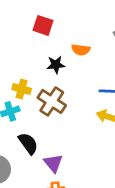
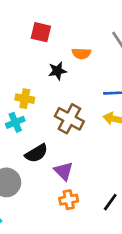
brown cross: (52, 101) -> (69, 119), moved
black semicircle: (28, 143) -> (36, 153), turned 100

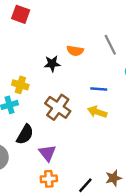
red square: (41, 32) -> (21, 14), moved
black semicircle: (36, 153) -> (25, 134), turned -36

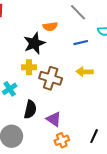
black star: (52, 64) -> (34, 43), size x1.5
yellow cross: (20, 85) -> (29, 67), moved
blue line: (99, 89) -> (81, 43), moved

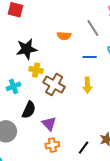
black star: (34, 43) -> (27, 49), moved
yellow arrow: (85, 72) -> (87, 85), turned -105

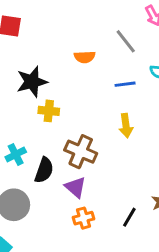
brown cross: (54, 85) -> (81, 152), moved
cyan cross: (14, 86) -> (16, 154), moved

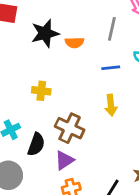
gray line: (126, 41) -> (112, 29), turned 50
black star: (32, 82) -> (45, 33), moved
purple triangle: (75, 187) -> (64, 160), turned 45

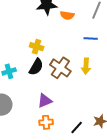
brown cross: (70, 128) -> (60, 68), moved
black semicircle: (36, 144) -> (36, 67), moved

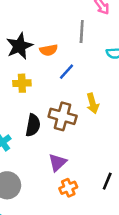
blue line: (91, 39) -> (67, 72), moved, turned -32
yellow cross: (37, 47) -> (22, 83), moved

